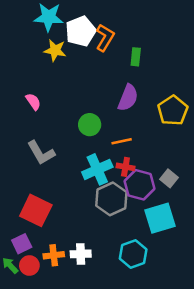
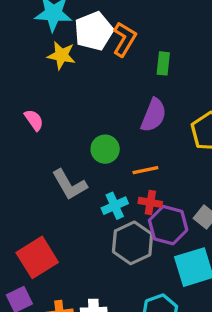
gray L-shape: (41, 153) -> (69, 185), moved
cyan cross: (97, 169) -> (115, 206), size x0.7
red square: (36, 210) -> (37, 257), turned 32

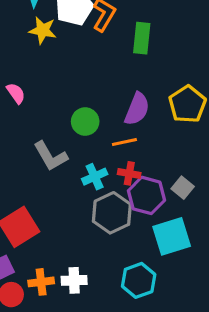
green rectangle: (163, 63) -> (142, 38), size x1.4
purple semicircle: (154, 115) -> (137, 109), moved

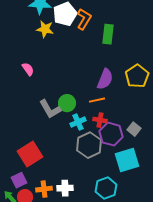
green circle: (85, 122) -> (67, 103), moved

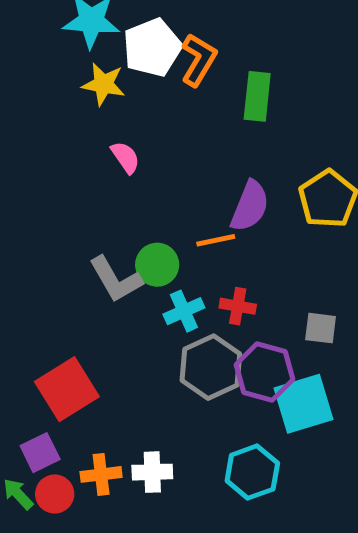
pink semicircle: (28, 69) -> (125, 157), moved
orange line: (97, 100) -> (216, 240), moved
gray square: (134, 129) -> (321, 328), turned -32
purple hexagon: (111, 134) -> (264, 372), moved

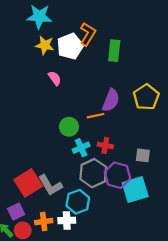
white pentagon: (152, 48) -> (70, 46), moved
gray L-shape: (116, 279) -> (50, 185), moved
cyan hexagon: (252, 472) -> (78, 202), moved

